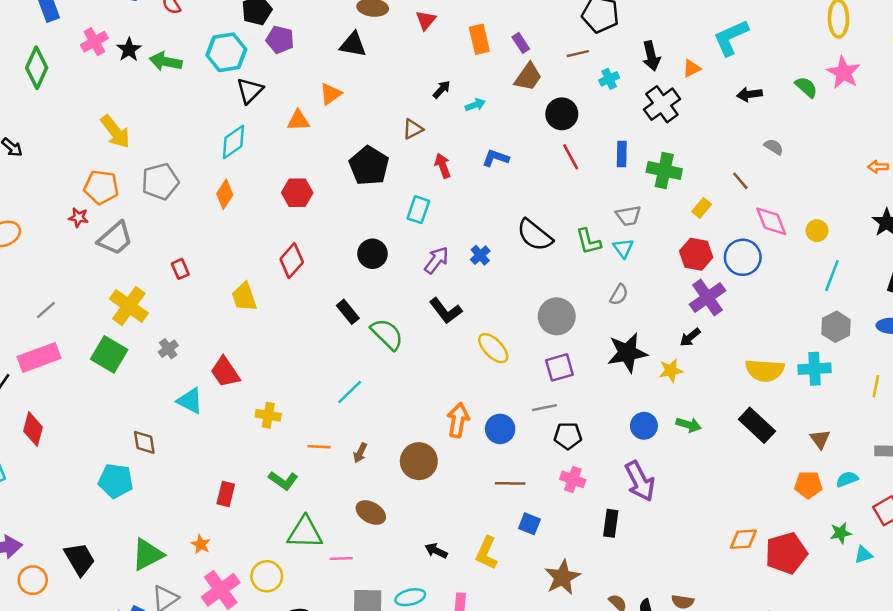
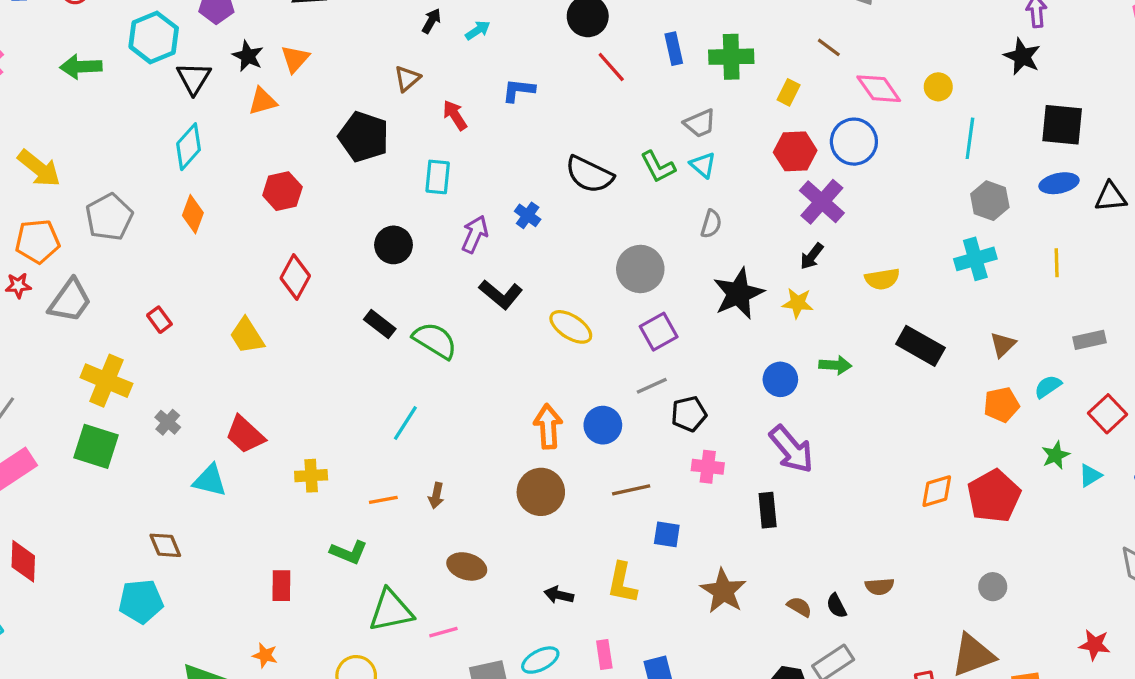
black star: (129, 50) -> (248, 56), moved
yellow semicircle: (765, 370) -> (882, 279), moved, size x0.7
yellow star: (671, 371) -> (798, 303), turned 30
brown triangle: (820, 439) -> (1003, 345), turned 35
brown circle: (419, 461) -> (541, 492), moved

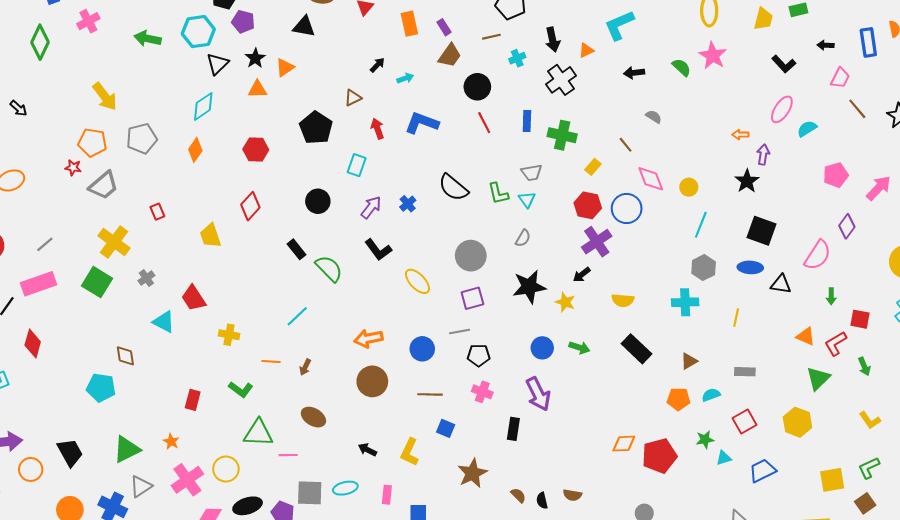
blue L-shape: (518, 90) -> (422, 123), size x1.5
orange arrow: (548, 426) -> (368, 338), moved, turned -112

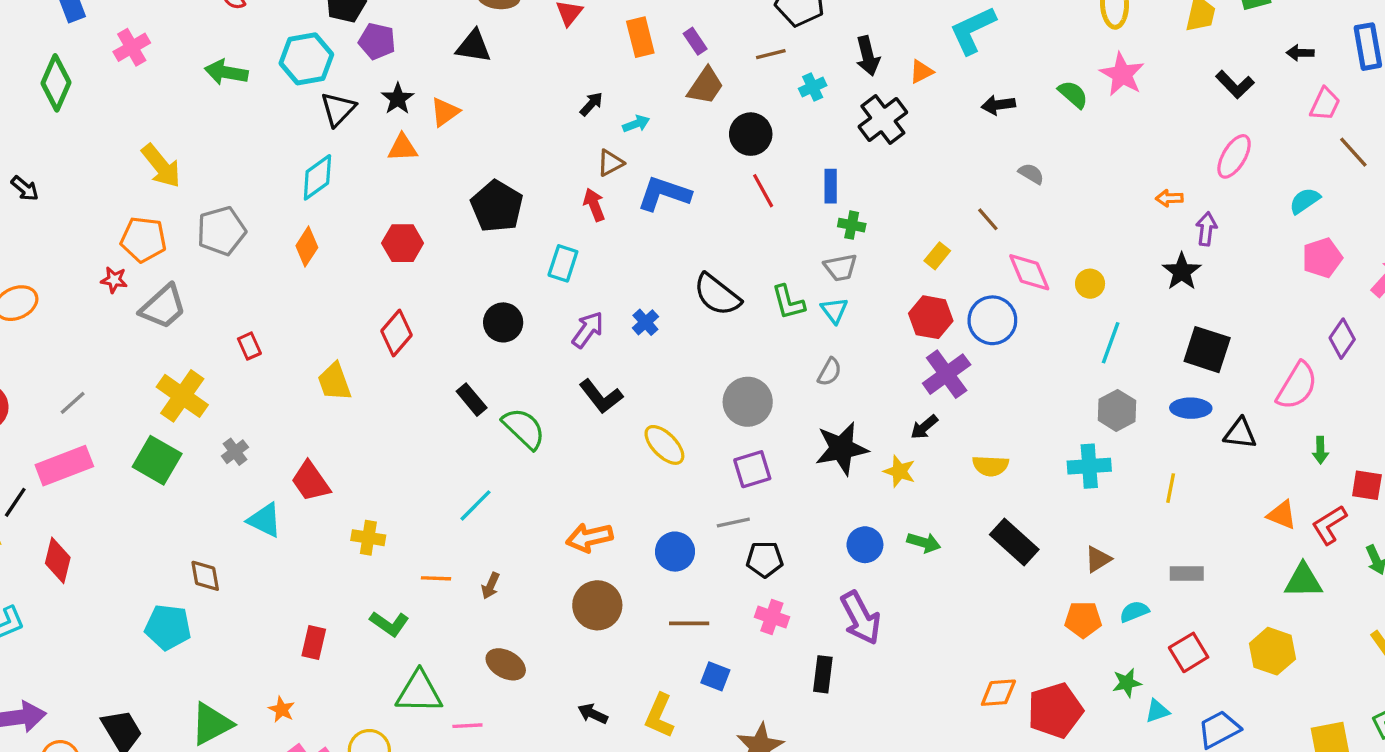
brown triangle: (353, 98) -> (610, 163), moved
cyan semicircle: (807, 129) -> (1305, 201), moved
green cross: (562, 135) -> (852, 225), moved, size x0.6
green triangle: (818, 378) -> (1303, 581), turned 45

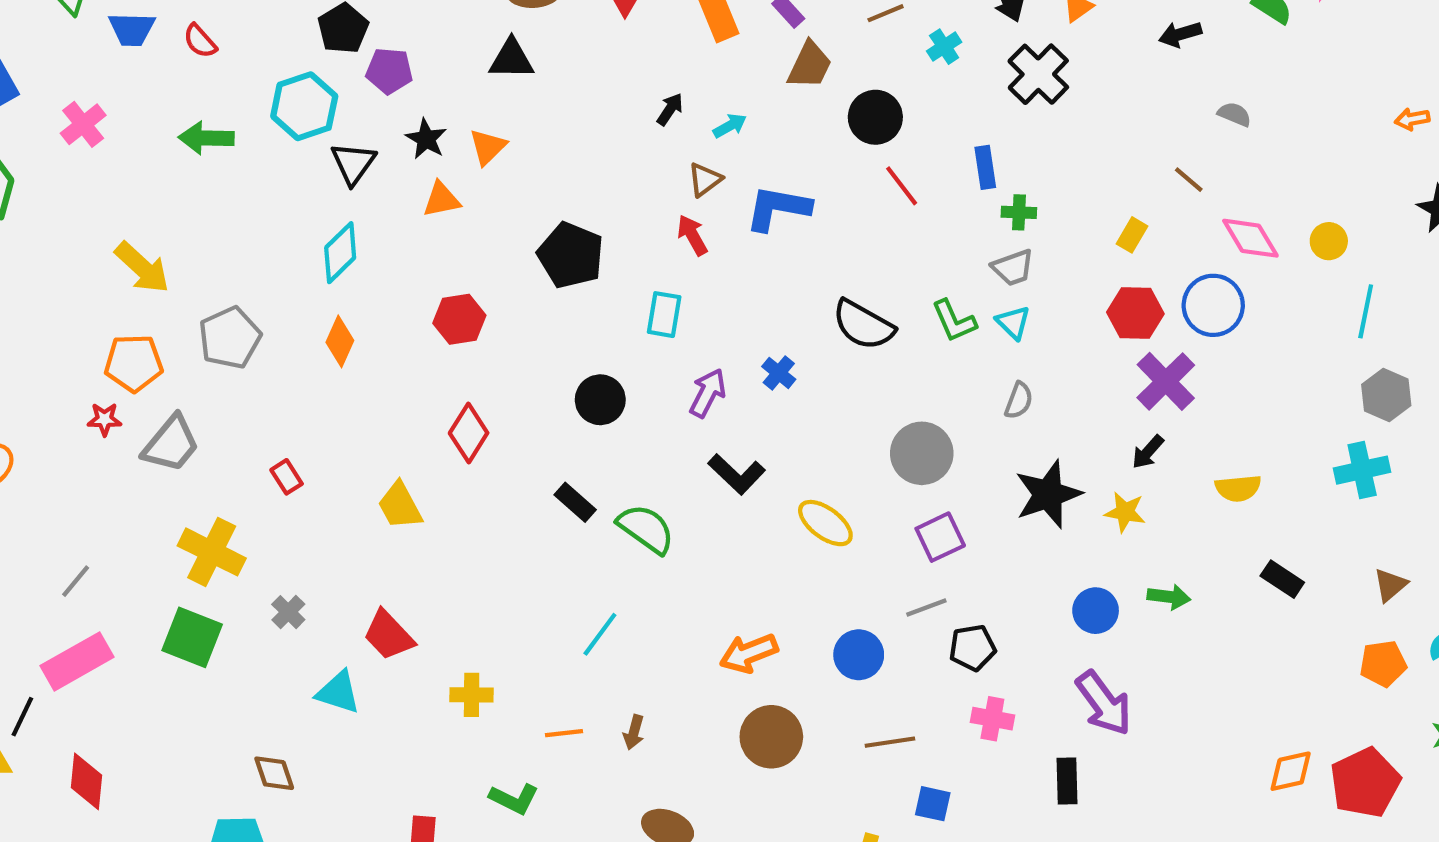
black rectangle: (1014, 542) -> (1282, 579), size x0.7

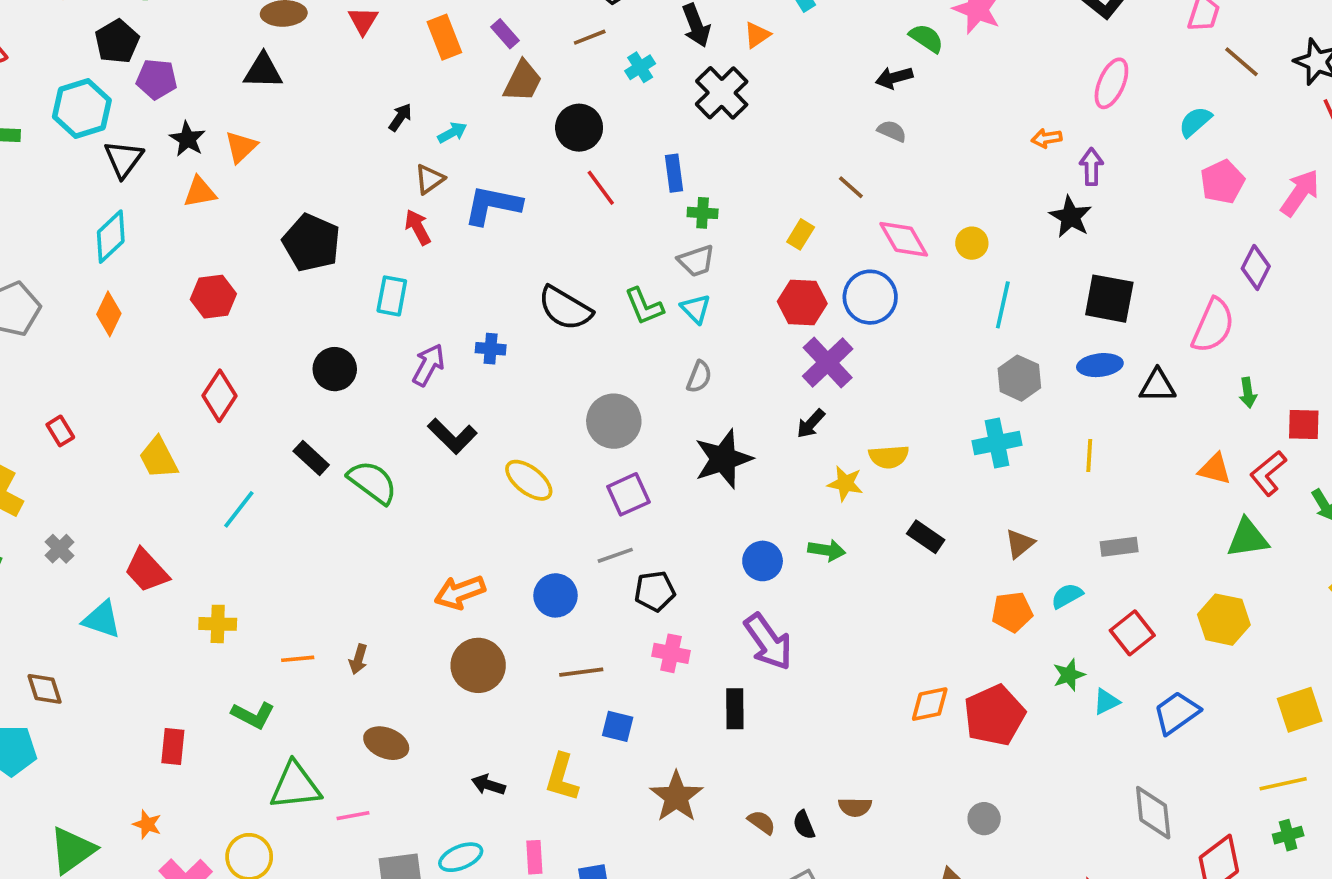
black arrow: (1180, 34) -> (894, 78), moved
blue cross: (779, 373) -> (491, 349), turned -36
yellow star: (1125, 512) -> (845, 484), moved
cyan line: (600, 634) -> (239, 509), moved

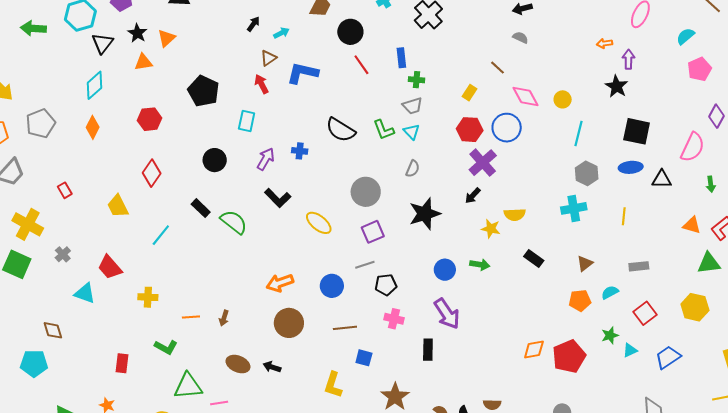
black arrow: (488, 785) -> (272, 367), moved

